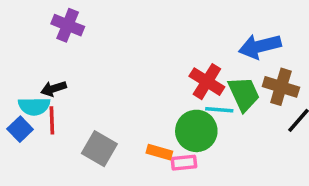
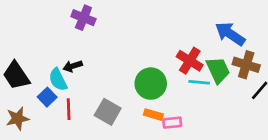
blue arrow: (260, 46) -> (230, 34), turned 48
cyan semicircle: (34, 106) -> (58, 80), turned 65
red line: (52, 120) -> (69, 109), moved
green circle: (196, 131) -> (151, 84), moved

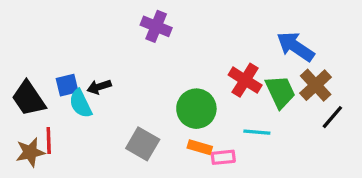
purple cross: (83, 18) -> (156, 26), moved
brown cross: (246, 65) -> (316, 85), turned 30
cyan line: (199, 82) -> (257, 132), moved
blue square: (47, 97) -> (67, 85), moved, turned 30
red line: (69, 109) -> (49, 141), moved

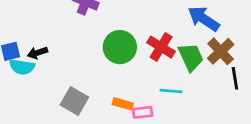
cyan semicircle: (81, 104) -> (22, 67), turned -55
green circle: (196, 109) -> (120, 47), moved
black line: (332, 117) -> (235, 78), turned -50

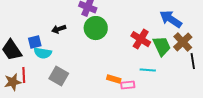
green circle: (120, 47) -> (96, 28), moved
black arrow: (37, 53) -> (59, 29), moved
gray square: (74, 101) -> (59, 76), moved

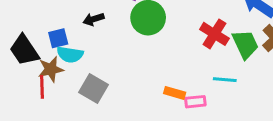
brown star: (13, 82) -> (51, 69), moved

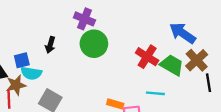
black arrow: (94, 19) -> (50, 45), turned -56
green trapezoid: (245, 44) -> (172, 65), turned -35

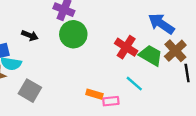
black arrow: (50, 45) -> (30, 35), turned -84
cyan line: (155, 93) -> (134, 84), turned 36

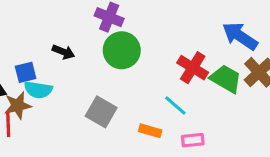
cyan line: (134, 84) -> (175, 105), moved
gray square: (30, 91) -> (101, 112), moved
pink rectangle: (111, 101) -> (193, 140), moved

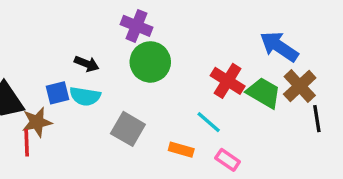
blue square: (26, 72) -> (58, 93), moved
cyan semicircle: (38, 90) -> (85, 96), moved
pink rectangle: (193, 140) -> (228, 160), turned 40

